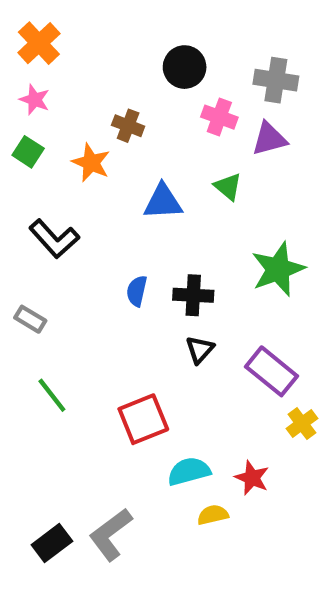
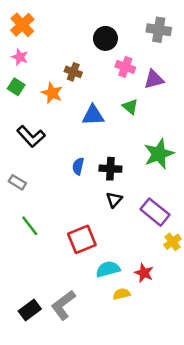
gray cross: (276, 80) -> (159, 30), moved

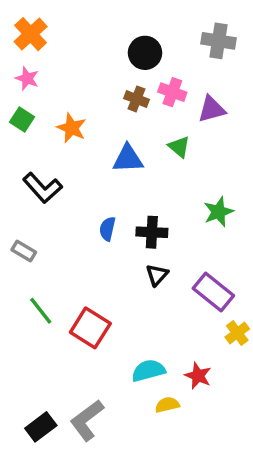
brown cross: (73, 72) -> (136, 99), moved
green star: (159, 154) -> (218, 212), size x0.7
red square: (82, 239) -> (90, 328), moved, turned -36

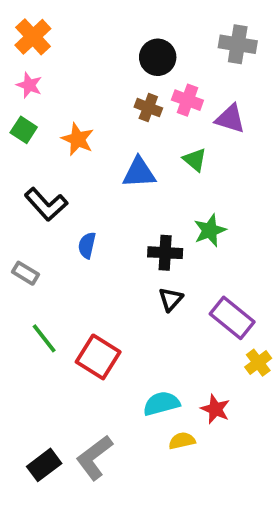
purple triangle: (212, 109) -> (230, 119), turned 32
green star: (218, 212) -> (210, 230), moved
blue semicircle: (107, 229) -> (87, 245), moved

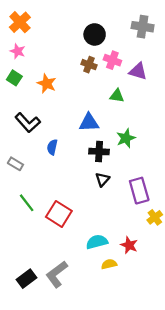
green triangle: (195, 160) -> (117, 96), turned -32
blue triangle: (139, 173) -> (89, 123), moved
purple rectangle: (232, 318) -> (139, 191), turned 35

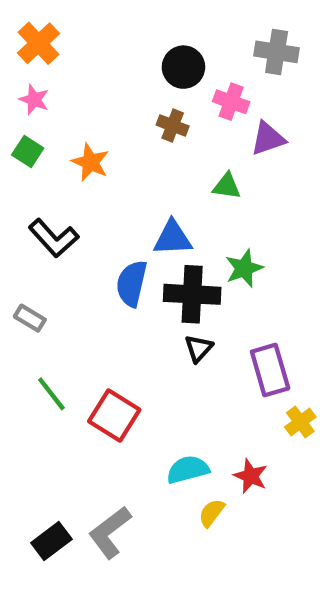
pink cross: (112, 60) -> (231, 102), moved
purple triangle: (138, 71) -> (268, 138), turned -36
blue semicircle: (52, 147) -> (132, 283), moved, size x1.5
black cross: (99, 152) -> (192, 294), size x1.4
yellow semicircle: (109, 264) -> (212, 513), turned -40

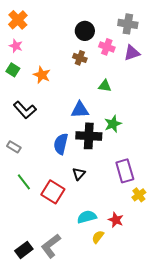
purple triangle: (268, 138) -> (132, 53), moved
blue semicircle: (132, 283) -> (61, 144), moved
black triangle: (199, 348) -> (79, 174), moved

